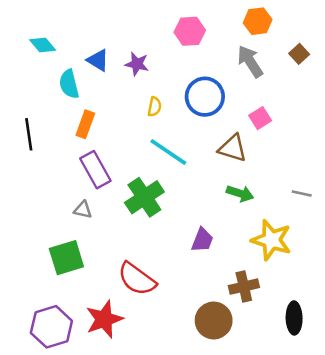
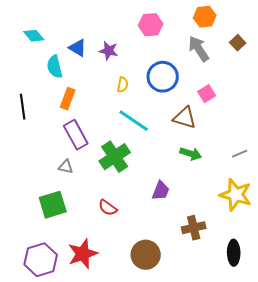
gray line: (302, 193) -> (240, 154), turned -35
yellow star: (271, 240) -> (236, 195), moved
red semicircle: (137, 279) -> (108, 208), moved, size x0.6
brown circle: (214, 320) -> (146, 255), moved

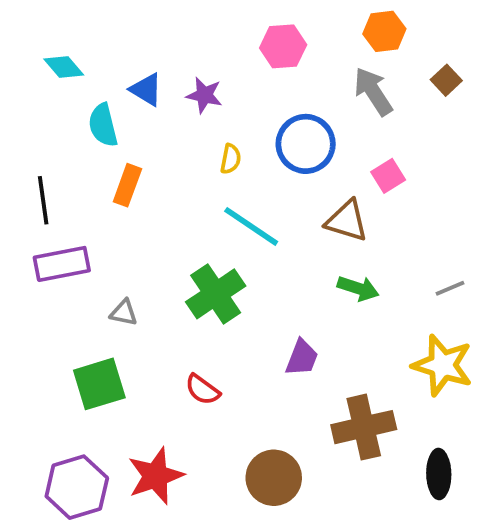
purple rectangle: (76, 135) -> (62, 264), moved, turned -72
brown cross: (194, 228) -> (364, 427), size x1.4

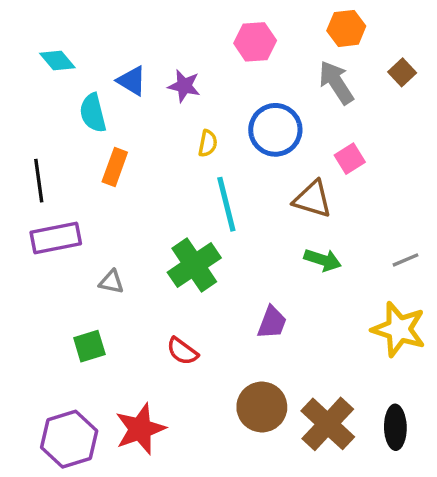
cyan line: (251, 226) -> (226, 204), turned 42
green square: (99, 384) -> (89, 346), size x0.7
brown cross: (364, 427) -> (328, 424), moved, turned -34
brown circle: (274, 478) -> (262, 407), moved

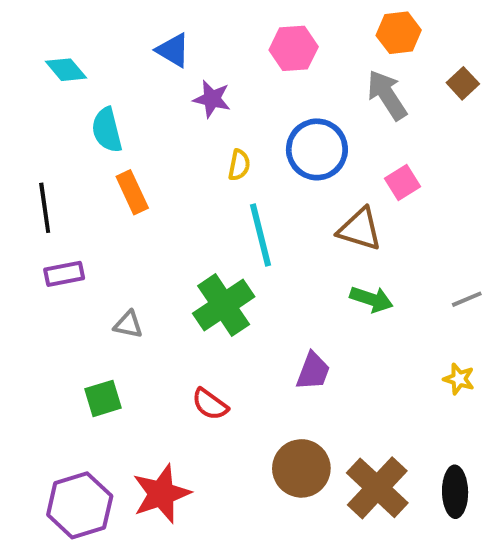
blue triangle: (132, 81) -> (173, 50), moved
orange rectangle: (115, 167) -> (132, 192), turned -45
purple rectangle: (56, 238) -> (64, 274), size x0.7
yellow star: (399, 329) -> (459, 379), size x0.5

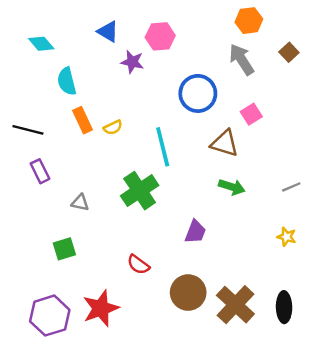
pink hexagon: (294, 48) -> (160, 36), moved
yellow semicircle: (239, 165) -> (113, 127), moved, turned 54
black line: (45, 208) -> (28, 130), turned -68
purple rectangle: (64, 274) -> (40, 171), turned 75
red semicircle: (210, 404) -> (138, 265), moved

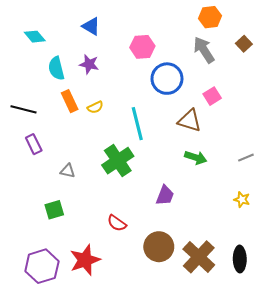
pink hexagon: (160, 36) -> (142, 47), moved
purple star: (132, 62) -> (89, 64), moved

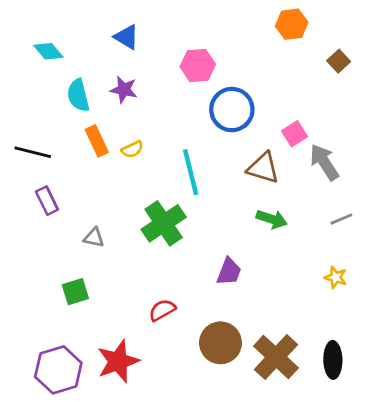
gray arrow: (204, 50) -> (324, 162), moved
red semicircle: (117, 223) -> (162, 310), turned 114

